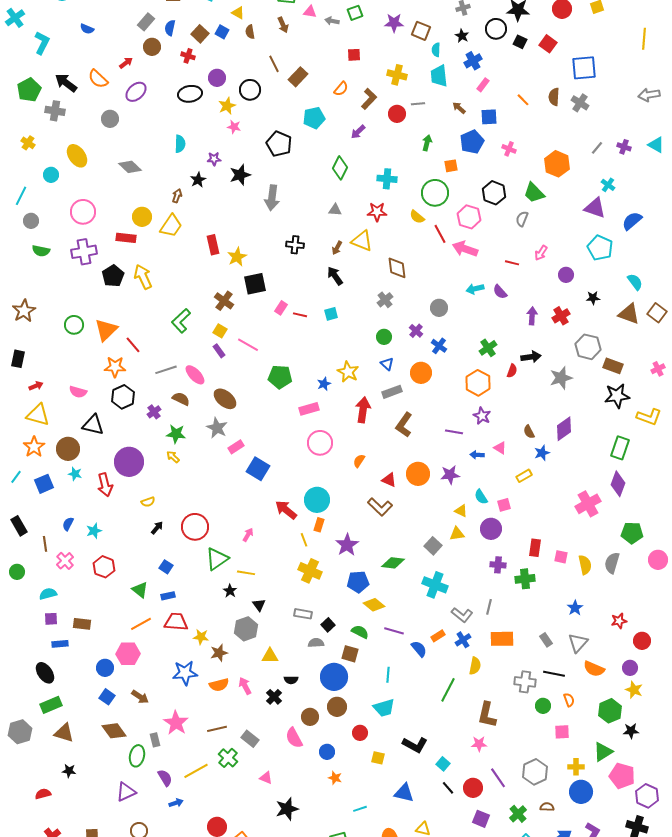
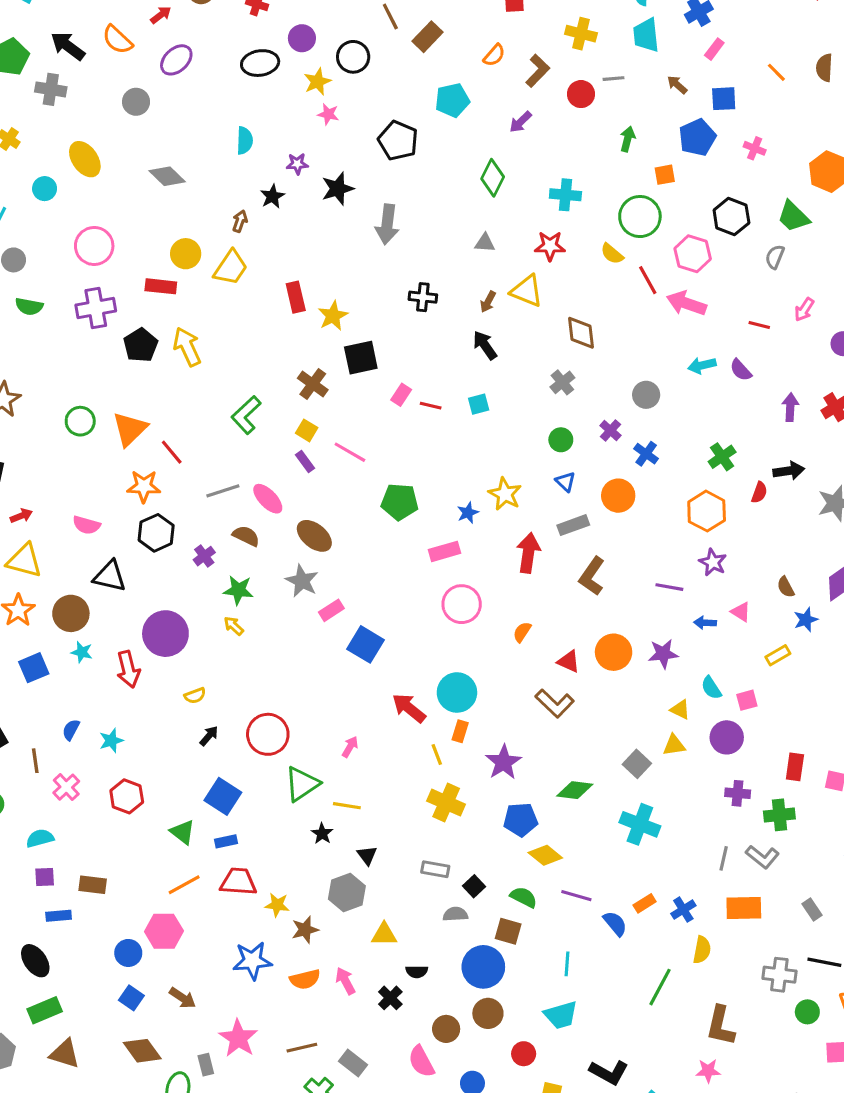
blue square: (166, 567) -> (223, 796), size x1.6
gray L-shape: (462, 615) -> (762, 857), moved

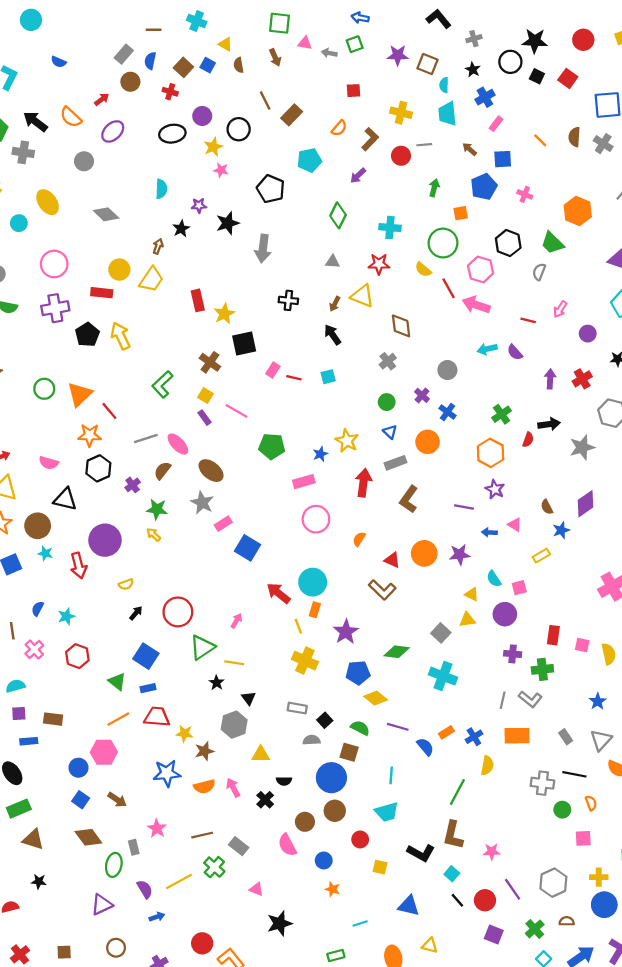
brown semicircle: (246, 536) -> (162, 471), turned -78
brown L-shape: (721, 1026) -> (453, 835), moved
pink star: (238, 1038) -> (157, 828), size x0.7

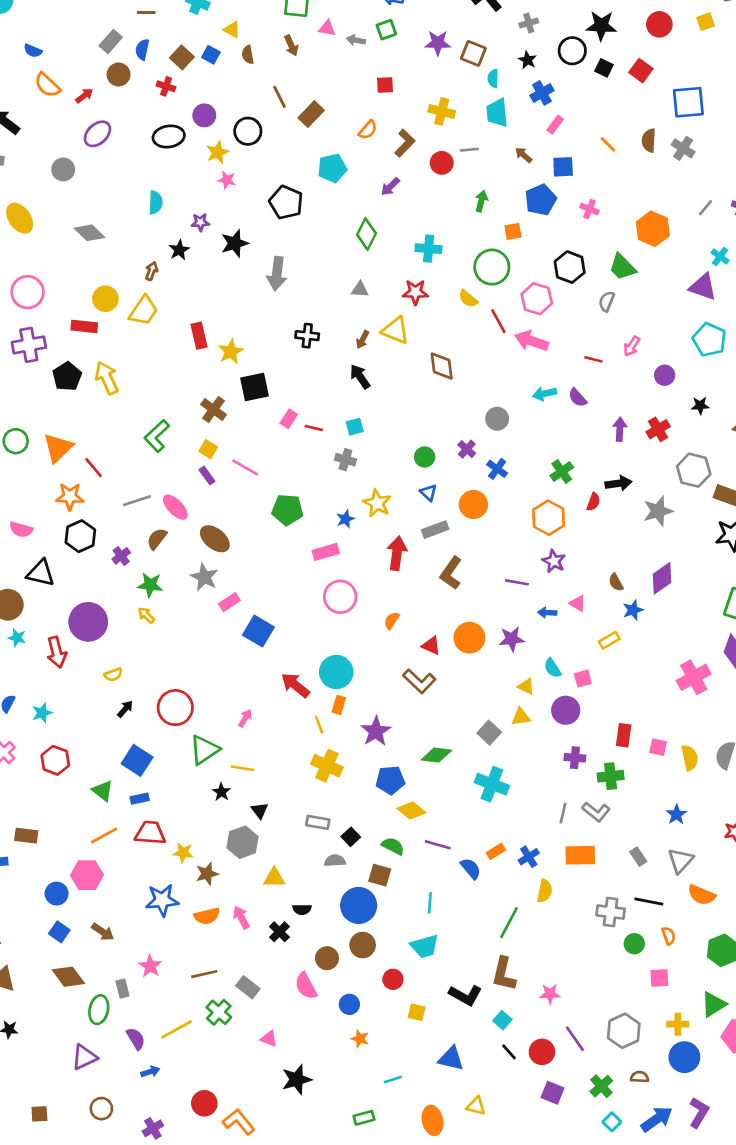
orange semicircle: (71, 117) -> (47, 85), moved
gray cross: (388, 361) -> (345, 460), moved, turned -35

